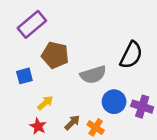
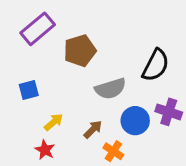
brown pentagon: (55, 55) -> (80, 51), moved, turned -30
purple cross: (142, 107) -> (169, 112), moved
brown arrow: (72, 123) -> (93, 129), moved

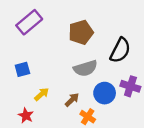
brown pentagon: (80, 51) -> (81, 32), moved
red star: (45, 150) -> (26, 116), moved

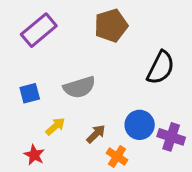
brown pentagon: (81, 32) -> (111, 26), moved
gray semicircle: (85, 68) -> (79, 87), moved
purple cross: (130, 86) -> (171, 137), moved

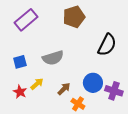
red star: (34, 155) -> (20, 92), moved

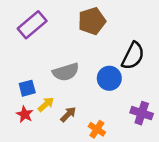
blue square: (20, 62) -> (27, 88), moved
blue circle: (93, 83) -> (109, 78), moved
brown arrow: (64, 89) -> (68, 114), moved

